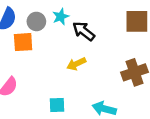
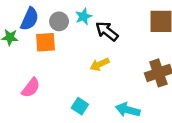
cyan square: (57, 105) -> (80, 106), turned 35

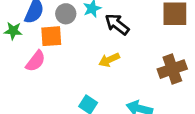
pink semicircle: (31, 88) -> (36, 61), moved

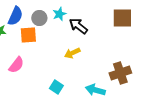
pink semicircle: (36, 61) -> (16, 65), moved
brown cross: (172, 69) -> (120, 73), moved

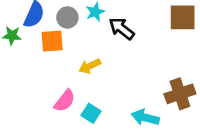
yellow arrow: (72, 53) -> (90, 66), moved
pink semicircle: (16, 65) -> (65, 101), moved

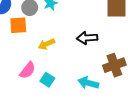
black arrow: (122, 29) -> (87, 38), moved, turned -42

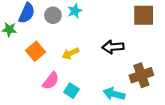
orange square: (18, 25) -> (35, 51), moved, turned -36

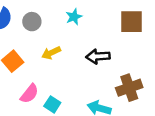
cyan star: (75, 11) -> (74, 17), moved
yellow arrow: (70, 53) -> (51, 53), moved

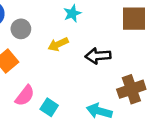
gray circle: (32, 22) -> (21, 29), moved
yellow arrow: (51, 53) -> (58, 44), moved

